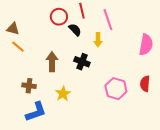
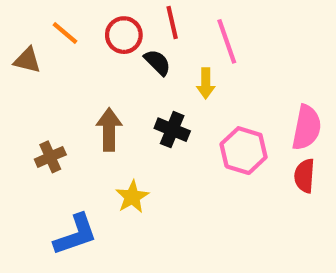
pink semicircle: (146, 45) -> (307, 127), moved
orange line: (18, 47) -> (65, 33), moved
brown cross: (29, 86) -> (50, 157), moved, turned -32
pink hexagon: (116, 89) -> (244, 151), moved

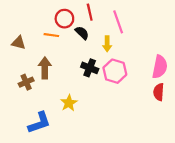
orange line: (65, 33) -> (51, 35), moved, turned -32
brown triangle: (27, 60) -> (18, 43), moved
brown arrow: (109, 130) -> (45, 68), moved
pink hexagon: (244, 151) -> (115, 71), moved

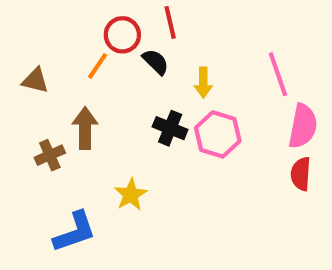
pink line: (118, 22) -> (278, 74), moved
orange line: (51, 35) -> (97, 66), turned -64

